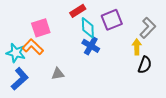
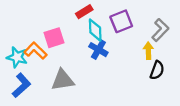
pink square: (41, 28) -> (54, 38), moved
gray triangle: (58, 74) -> (63, 80), size x1.6

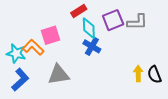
gray L-shape: (160, 30) -> (137, 22), moved, turned 45
yellow arrow: (148, 51) -> (138, 74), moved
black semicircle: (157, 70) -> (154, 75), moved, turned 138

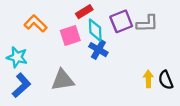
pink square: (50, 35) -> (70, 35), moved
orange L-shape: (33, 47) -> (36, 24), moved

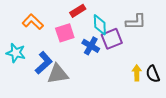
purple square: (121, 21) -> (112, 39), moved
cyan diamond: (95, 30) -> (100, 25), moved
blue L-shape: (21, 85) -> (44, 63), moved

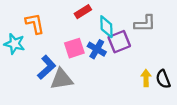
orange L-shape: (33, 22) -> (35, 23), turned 35
pink square: (65, 33) -> (74, 48), moved
cyan star: (16, 53) -> (14, 44), moved

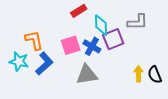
orange L-shape: (35, 23) -> (34, 40), moved
cyan star: (14, 44) -> (19, 62), moved
gray triangle: (62, 79) -> (87, 75), moved

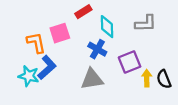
purple square: (113, 39) -> (130, 62), moved
pink square: (71, 45) -> (60, 33), moved
cyan star: (19, 62) -> (29, 76), moved

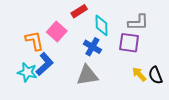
pink square: (60, 33) -> (57, 32), turned -30
purple square: (130, 62) -> (129, 43), moved, turned 30
yellow arrow: (147, 78) -> (139, 74), turned -42

